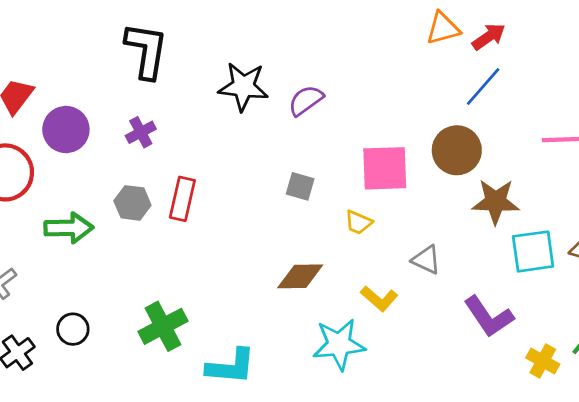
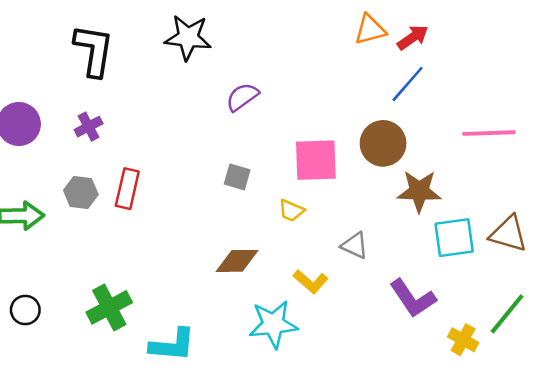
black star: (243, 87) -> (188, 37), moved

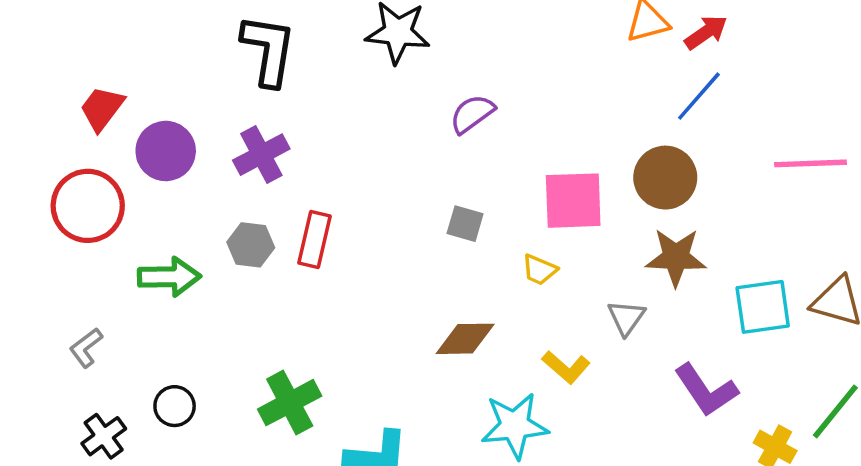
purple cross: (89, 127) -> (261, 155), size x1.4
brown star: (419, 191) -> (676, 257), moved
gray triangle: (355, 245) -> (626, 318), turned 40

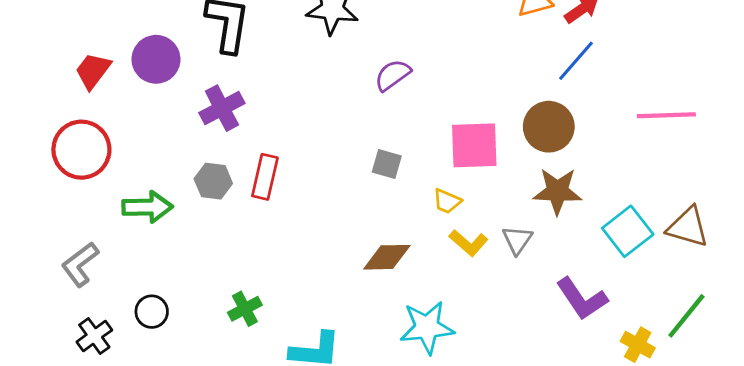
purple circle: (166, 151) -> (156, 59), moved
cyan square: (763, 307) -> (628, 231), turned -30
gray L-shape: (86, 348) -> (80, 264), size x1.4
yellow L-shape: (566, 367) -> (469, 243), moved
green cross: (290, 403) -> (245, 309), size x0.7

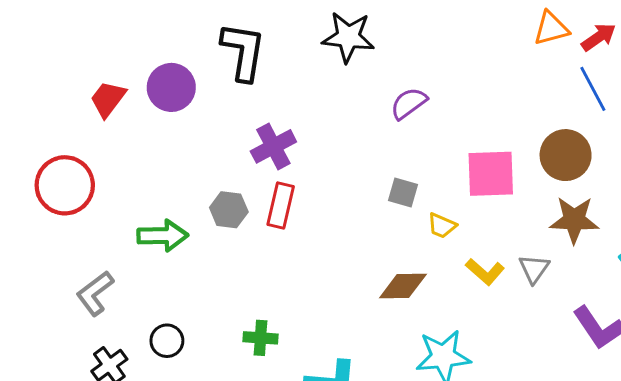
blue line: (576, 61) -> (593, 89), turned -69
purple cross: (222, 108) -> (273, 146), moved
red circle: (81, 150) -> (65, 185), moved
yellow trapezoid: (447, 201) -> (442, 226), moved
green cross: (245, 309) -> (260, 338), turned 32

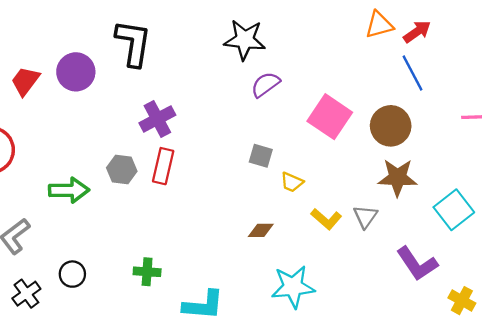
black star: (348, 37) -> (245, 40), moved
pink square: (491, 174) -> (330, 117), moved, turned 36
brown diamond: (403, 286) -> (261, 230), size x0.7

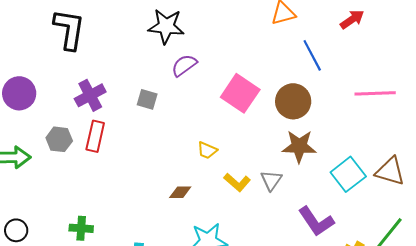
red arrow: (417, 32) -> (352, 19), moved
purple circle: (76, 72) -> (19, 93), moved
gray square: (261, 156) -> (147, 99), moved

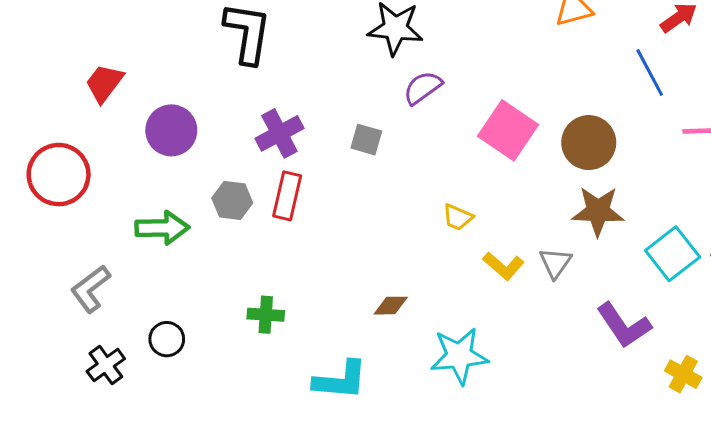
blue line: (312, 55) -> (650, 72), moved
brown diamond: (180, 192) -> (391, 306), moved
green cross: (81, 228) -> (266, 315), moved

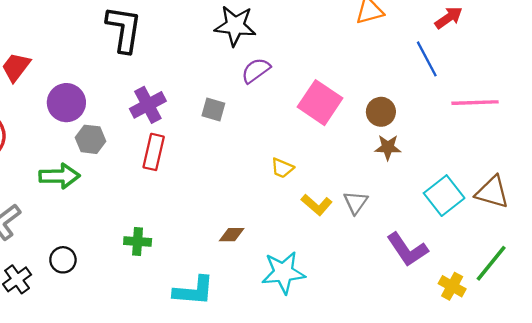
brown circle: (589, 143) -> (381, 112), size x0.7
gray hexagon: (232, 200) -> (91, 139), moved
brown star: (598, 211) -> (388, 147), moved, size x0.7

